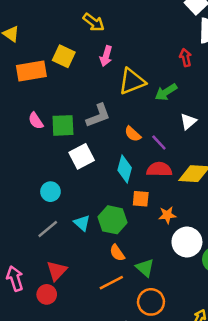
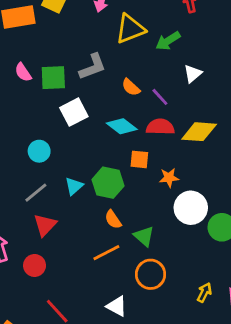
cyan diamond: (125, 169) -> (122, 126), turned -68
cyan triangle: (82, 223) -> (74, 186), turned 36
red triangle: (57, 271) -> (45, 225), moved

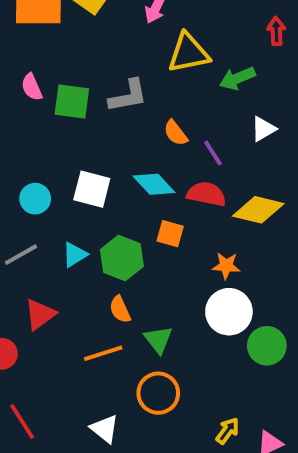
white square: (74, 112) -> (92, 189), moved, turned 32
orange star: (169, 178) -> (226, 266), moved
red triangle: (45, 225) -> (40, 314), moved

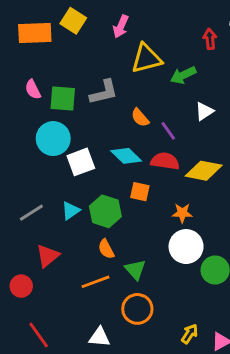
white square: (92, 189) -> (81, 162), turned -32
cyan circle: (35, 199) -> (53, 139), moved, size x1.5
white triangle: (105, 429) -> (99, 337), turned -30

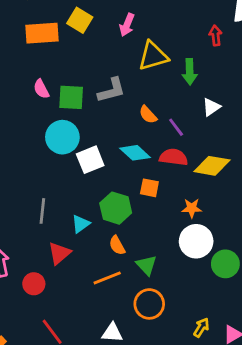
green arrow: (183, 75) -> (190, 72), turned -65
cyan triangle: (71, 211) -> (81, 224), moved
gray line: (31, 213) -> (42, 211), turned -50

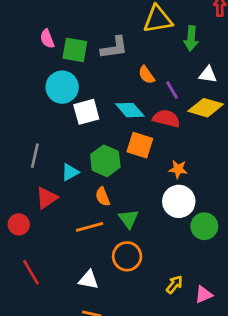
white triangle: (211, 107) -> (208, 75), turned 36
yellow diamond: (212, 166) -> (206, 108), moved
orange square: (149, 188) -> (140, 145), size x1.4

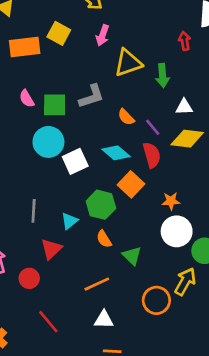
red semicircle: (166, 118) -> (152, 155), turned 70
orange square: (140, 145) -> (131, 184), turned 35
orange line: (90, 227) -> (97, 284), moved
orange circle: (127, 256) -> (156, 300), moved
yellow arrow: (174, 285) -> (185, 281), moved, size x1.5

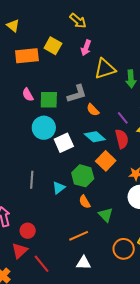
orange semicircle: (126, 117) -> (93, 110), moved
red triangle: (51, 249) -> (20, 251), moved

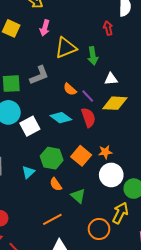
orange semicircle: (93, 110) -> (70, 89), moved
orange square: (106, 161) -> (81, 156), moved

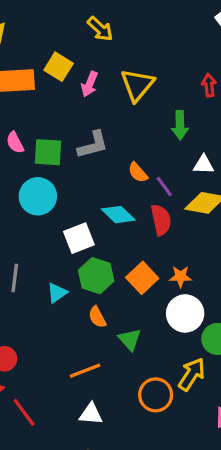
pink arrow: (45, 28) -> (90, 84), moved
yellow triangle: (66, 48) -> (137, 85), moved, turned -35
white square: (30, 126) -> (79, 238), moved

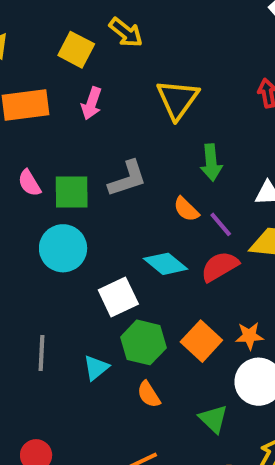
yellow square: (59, 67) -> (76, 50), moved
pink arrow: (90, 84) -> (92, 103), moved
green arrow: (180, 125) -> (211, 163), moved
red semicircle: (161, 220) -> (220, 266), turned -104
green triangle: (130, 339) -> (213, 419), moved

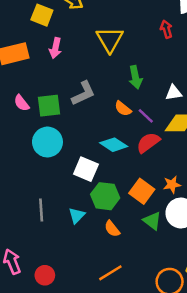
white square: (118, 297) -> (86, 169), turned -35
green triangle: (213, 419) -> (152, 221), moved

